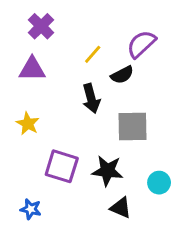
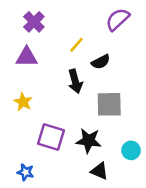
purple semicircle: (141, 44) -> (118, 19), moved

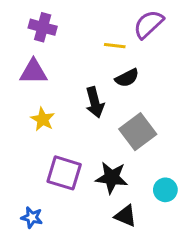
purple cross: (34, 22) -> (43, 27), turned -30
yellow line: (76, 45) -> (115, 46), moved, turned 56
yellow star: (23, 102) -> (43, 119), moved
gray square: (109, 104) -> (138, 132), turned -36

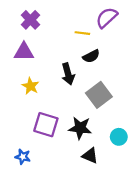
purple cross: (43, 27) -> (30, 20), turned 30

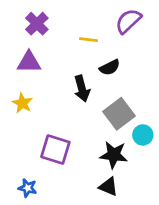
yellow line: (82, 33) -> (89, 40), moved
yellow star: (30, 86) -> (22, 103), moved
black star: (80, 128) -> (114, 155), moved
cyan circle: (119, 137) -> (143, 135), moved

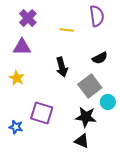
purple semicircle: (128, 21) -> (97, 16), turned 125
black semicircle: (110, 67) -> (100, 58), moved
blue star: (28, 188) -> (16, 127), moved

